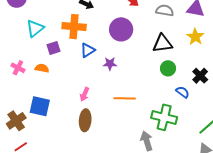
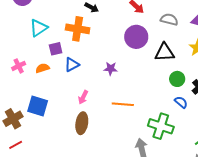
purple circle: (121, 29) -> (136, 37), moved
blue triangle: (88, 50) -> (72, 65), moved
pink cross: (18, 68) -> (19, 66), turned 32
orange semicircle: (42, 68) -> (43, 68), turned -32
green circle: (168, 68) -> (177, 79), moved

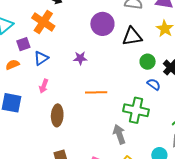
orange cross: (78, 29) -> (43, 22), turned 30
pink arrow: (83, 97) -> (44, 86), moved

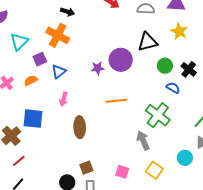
purple circle: (102, 24) -> (121, 60), moved
green cross: (136, 110) -> (158, 115), turned 30

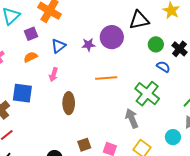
blue triangle: (59, 72) -> (58, 46), moved
orange semicircle: (31, 81) -> (30, 57), moved
brown square: (86, 168) -> (84, 145), moved

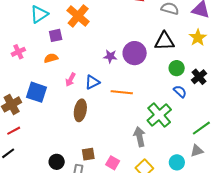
blue triangle: (58, 46) -> (92, 82), moved

